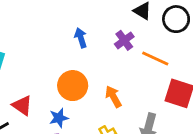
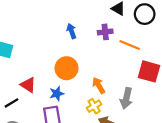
purple cross: (124, 40) -> (105, 32), turned 32
orange arrow: (113, 97) -> (99, 85), moved

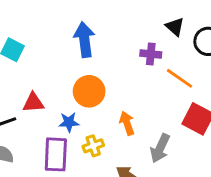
blue arrow: (72, 31) -> (84, 40), moved, size x1.6
red triangle: (28, 85) -> (33, 103), turned -49
yellow cross: (94, 106) -> (93, 146), moved

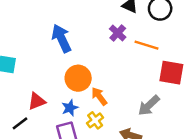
purple cross: (151, 54) -> (118, 33), turned -35
orange arrow: (127, 123) -> (99, 96), moved
gray arrow: (160, 148) -> (149, 106), turned 40

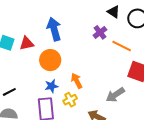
orange circle: (78, 78) -> (50, 60), moved
red triangle: (37, 101) -> (27, 43), moved

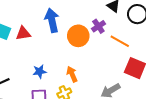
orange circle: (50, 60) -> (78, 36), moved
blue star: (51, 86) -> (40, 72), moved

